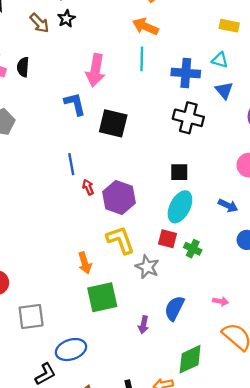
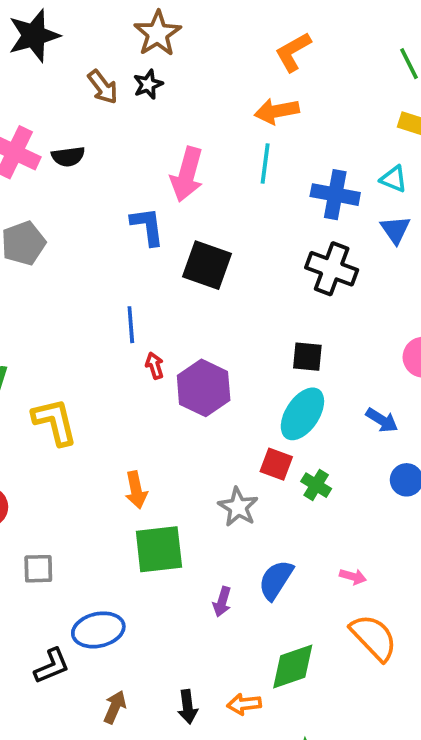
orange arrow: (145, 27) -> (277, 111), turned -40
black semicircle: (23, 67) -> (68, 157), turned -108
yellow L-shape: (120, 240) -> (55, 422), moved
gray square: (31, 317) -> (38, 569), size x0.7

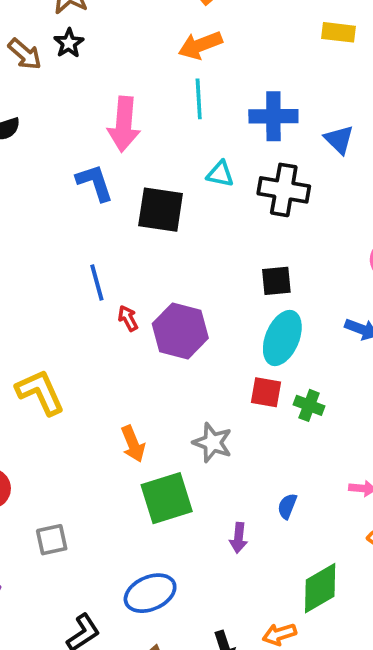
cyan triangle: (394, 179) -> (220, 174), moved
gray star: (238, 507) -> (213, 443), moved
blue semicircle: (276, 580) -> (287, 506), size x0.6
blue ellipse: (98, 630) -> (150, 593), moved

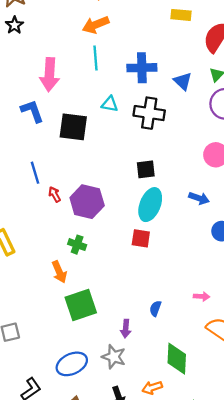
green cross: (309, 405) -> (77, 245), moved
gray star: (213, 443) -> (114, 357), moved
green diamond: (320, 588) -> (177, 359), turned -56

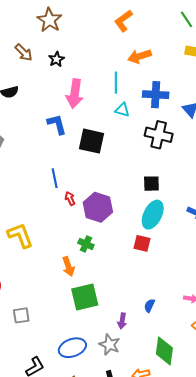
black star: (14, 25) -> (56, 59), moved
orange arrow: (96, 25) -> (140, 56), moved
cyan triangle: (110, 104) -> (122, 110), moved

